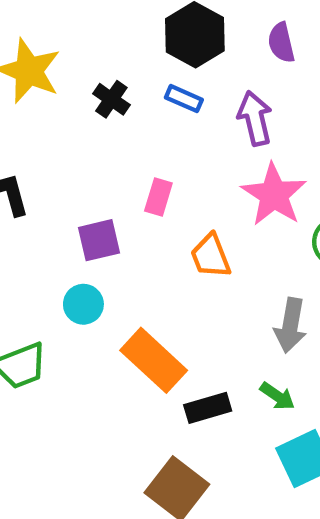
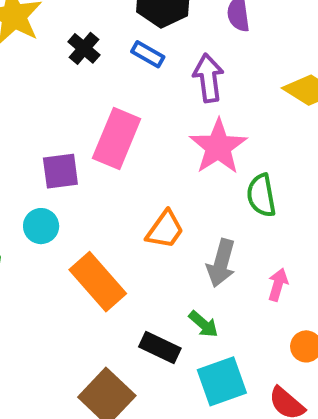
pink rectangle: (158, 197) -> (117, 138), size x1.8
orange trapezoid: (211, 256) -> (165, 230), moved, turned -129
black rectangle: (208, 408) -> (160, 348), moved, turned 36

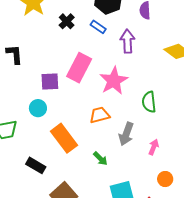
pink star: (218, 147) -> (114, 81), moved
orange trapezoid: (165, 230) -> (100, 115), turned -145
green arrow: (203, 324) -> (100, 159), moved
black rectangle: (160, 348) -> (36, 165), moved

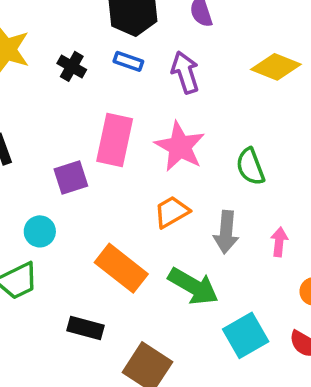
cyan circle: (38, 108) -> (40, 231), moved
green arrow: (100, 159) -> (193, 286), size x1.8

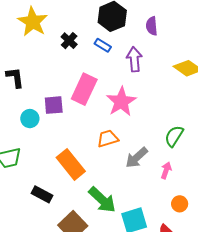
green semicircle: (250, 167) -> (174, 136), moved, turned 40
cyan circle: (40, 231) -> (30, 119), moved
gray arrow: (226, 232) -> (137, 158), turned 30
green arrow: (193, 286) -> (102, 200), moved

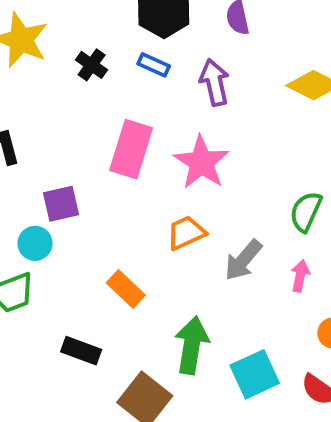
purple square: (54, 105) -> (61, 204), moved
cyan circle: (30, 119) -> (35, 243), moved
orange rectangle: (71, 164) -> (126, 289), size x0.7
green arrow: (102, 200) -> (192, 345), turned -116

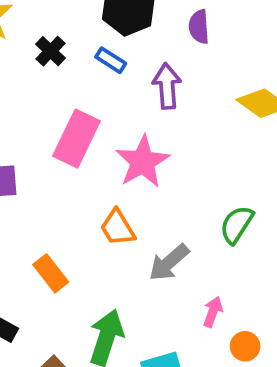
orange trapezoid: (186, 233) -> (118, 228), turned -105
pink arrow: (300, 276) -> (213, 312), moved

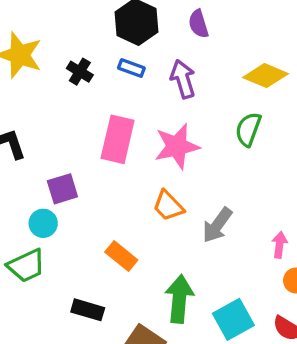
pink star: (143, 162) -> (177, 146), turned 30
green semicircle: (237, 225) -> (248, 129), moved
pink arrow: (213, 312) -> (279, 245), moved

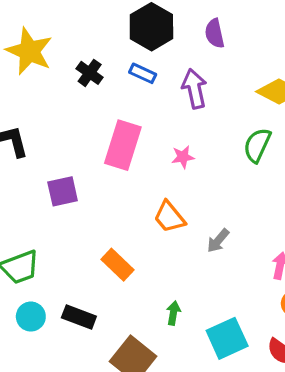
pink star: (177, 146) -> (183, 157), size x0.5
cyan circle: (43, 223) -> (31, 317), moved
gray arrow: (217, 225) -> (218, 241), size x0.7
green arrow: (179, 299) -> (173, 313), size x0.5

